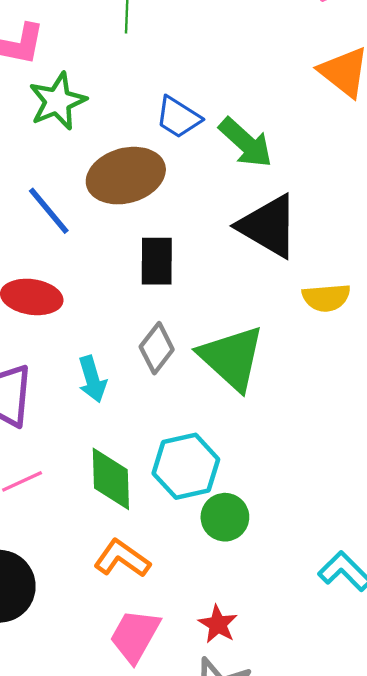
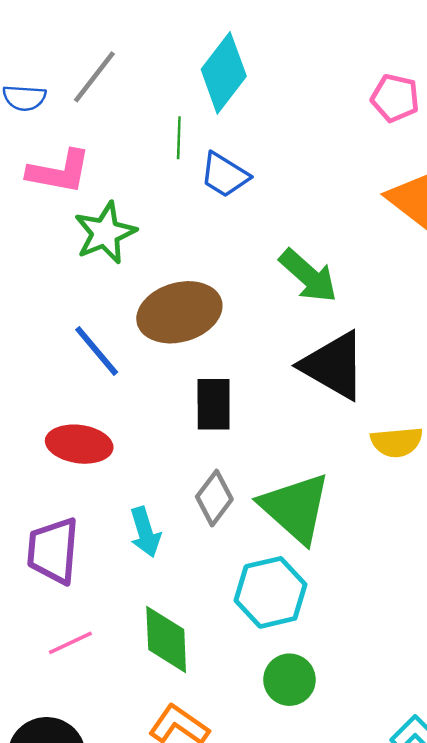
blue trapezoid: (178, 117) -> (225, 175), moved
cyan hexagon: (186, 466) -> (271, 592), moved

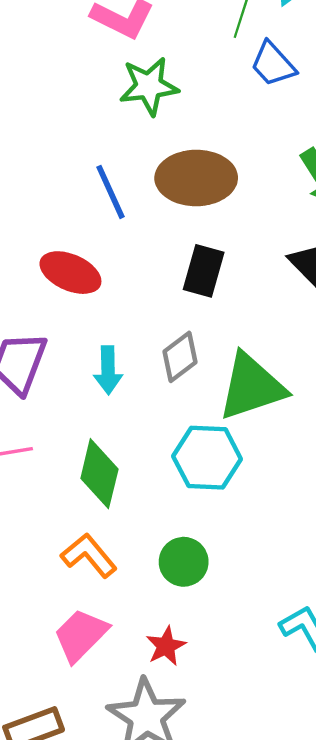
green triangle: (295, 508) -> (252, 387), turned 44
green circle: (289, 680) -> (184, 562), moved

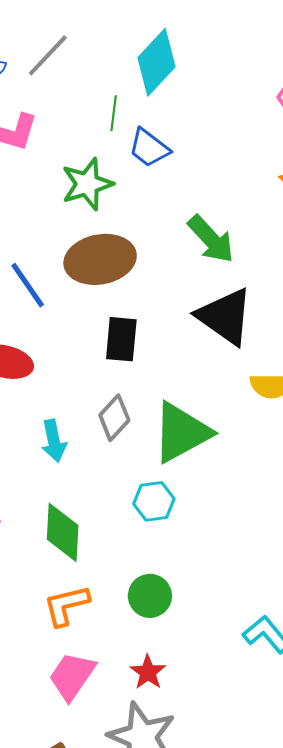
green star: (149, 86) -> (87, 184), moved
cyan hexagon: (207, 458) -> (154, 501), size x0.7
orange L-shape: (89, 555) -> (66, 605), turned -54

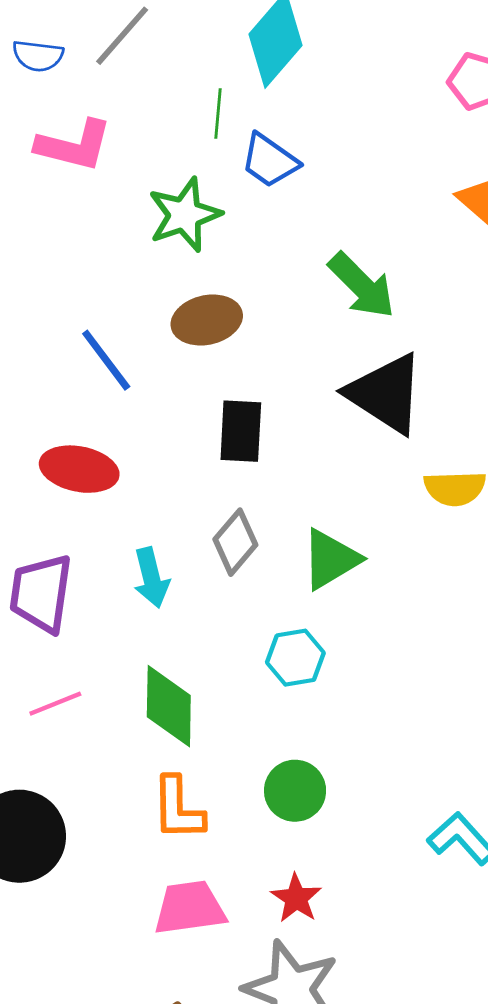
brown ellipse: (100, 259) -> (207, 320), size x0.7
green triangle: (181, 433) -> (331, 559), size x0.7
orange L-shape: (66, 605) -> (178, 808), turned -75
pink trapezoid: (72, 676) -> (190, 908), turned 50

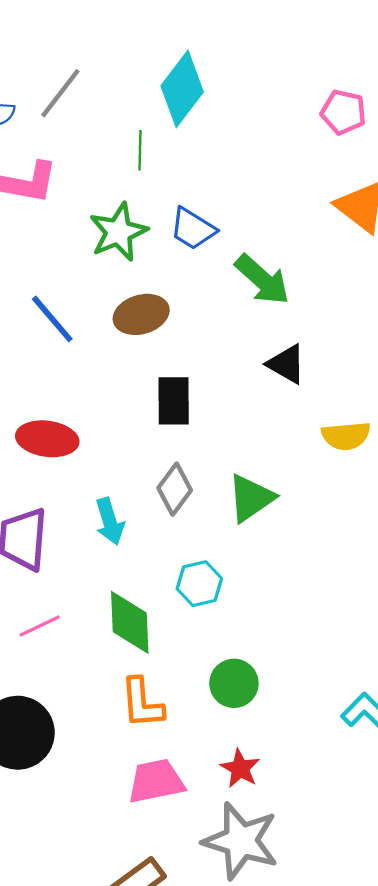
blue trapezoid: (270, 161) -> (193, 229), moved
blue line: (106, 360) -> (52, 319), moved
black triangle: (386, 394) -> (287, 364), size x0.6
cyan hexagon: (295, 658) -> (199, 584), moved

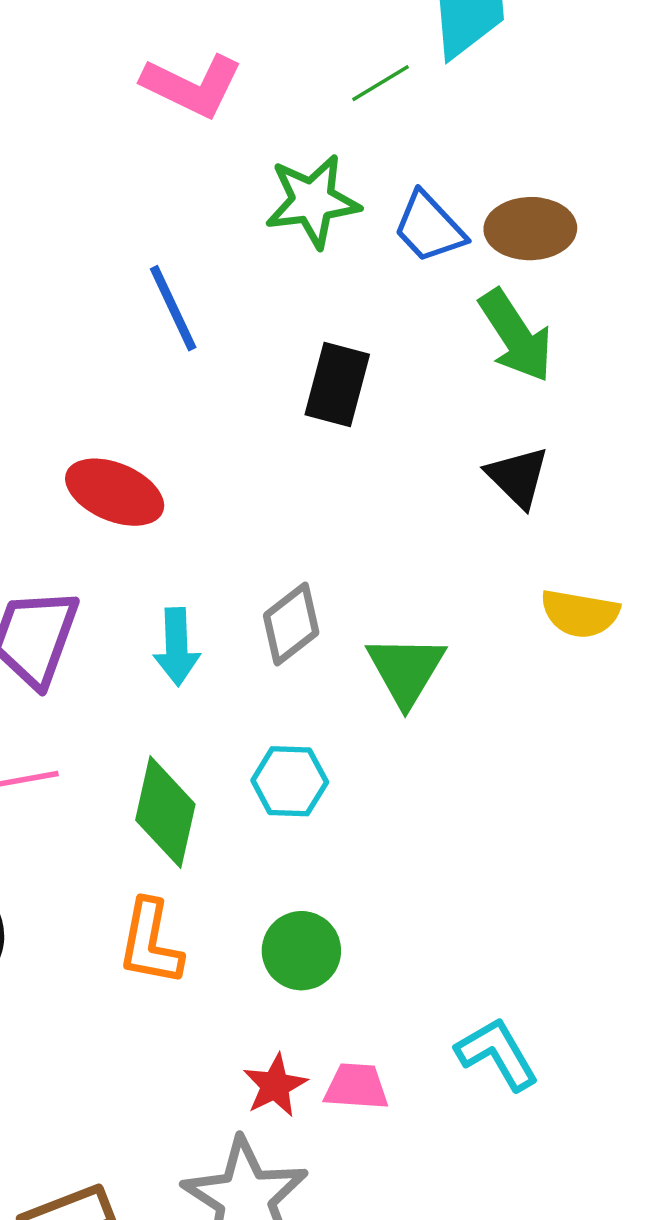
green line: (140, 150) -> (380, 83), turned 42
brown ellipse: (141, 314) -> (530, 229), moved
black rectangle: (174, 401) -> (337, 384), moved
green triangle: (251, 498) -> (406, 670), turned -40
pink trapezoid: (156, 781) -> (356, 1087), moved, size x0.7

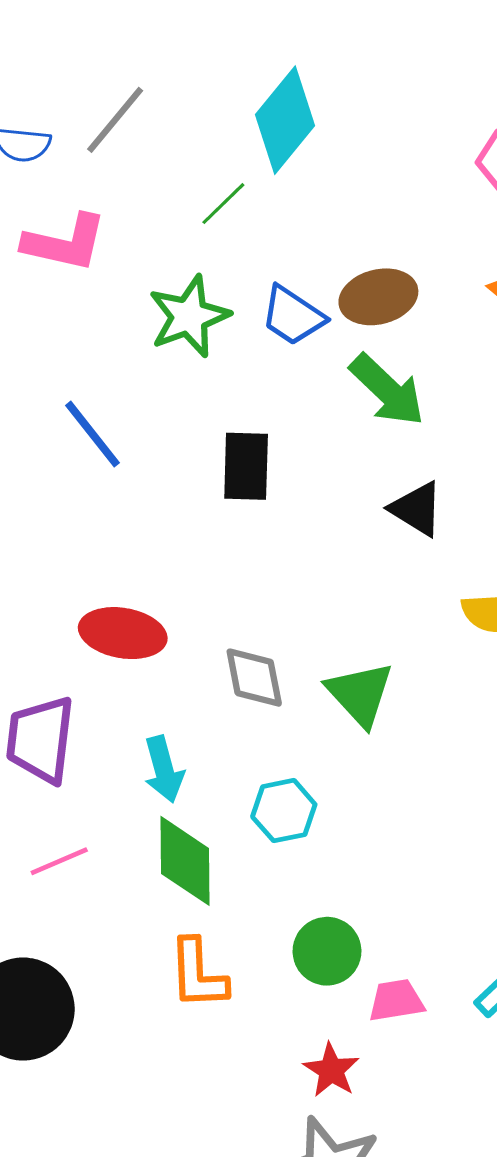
red ellipse: (115, 492) -> (123, 633), moved
gray diamond: (291, 624) -> (254, 678), turned -50
cyan arrow: (177, 647) -> (164, 769), moved
pink trapezoid: (356, 1087) -> (396, 1001), moved

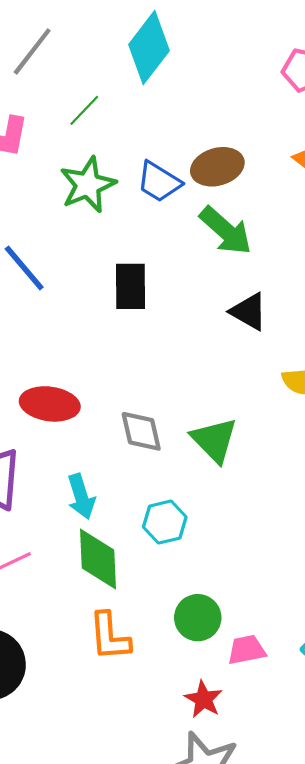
green line: (223, 204) -> (84, 110), moved

